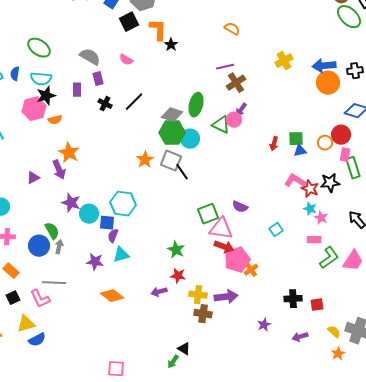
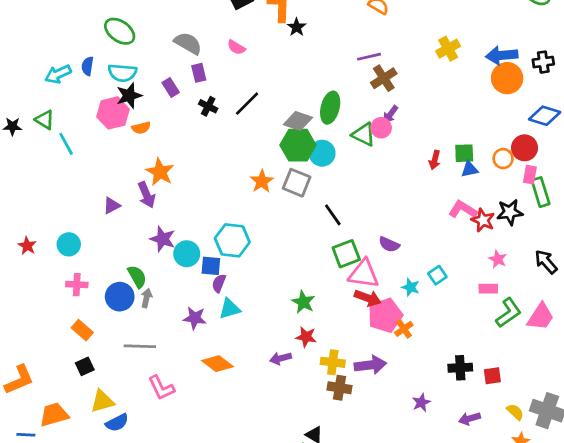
purple rectangle: (77, 90) -> (171, 88), turned -32
black line: (182, 172) -> (333, 215), moved
cyan star: (310, 209) -> (411, 287), moved
pink L-shape: (40, 299) -> (161, 388), moved

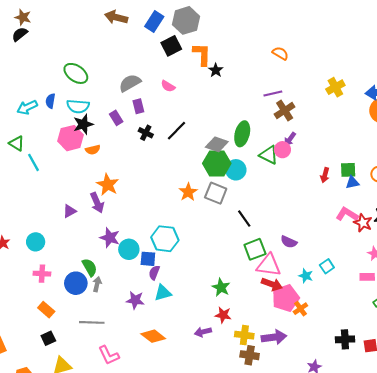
gray semicircle: (188, 43) -> (130, 83), turned -60

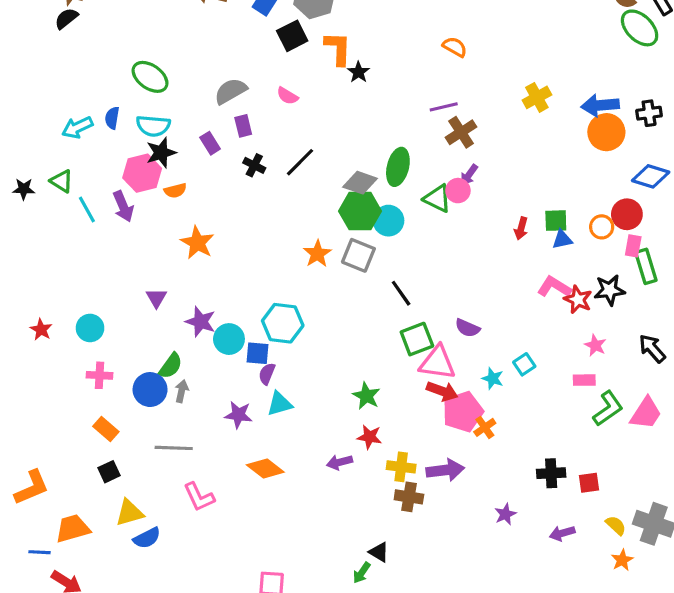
purple arrow: (97, 203) -> (123, 206), moved
purple triangle: (69, 211) -> (156, 298), moved, turned -32
green semicircle: (90, 267) -> (171, 366), turned 66

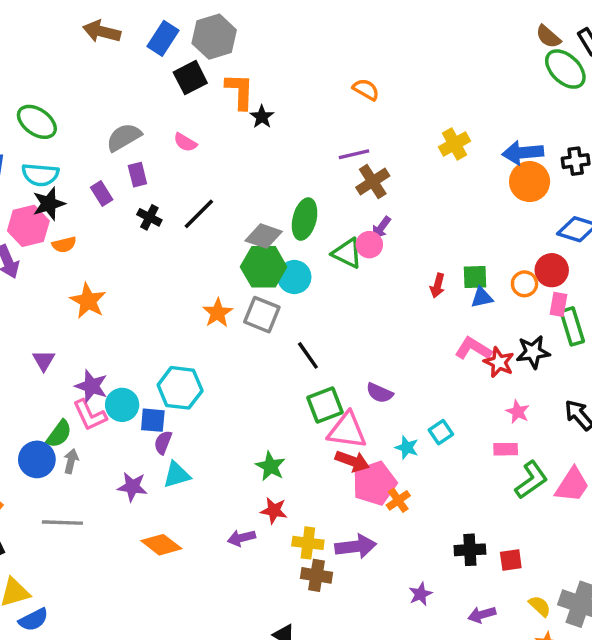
pink L-shape: (199, 497) -> (90, 415), moved

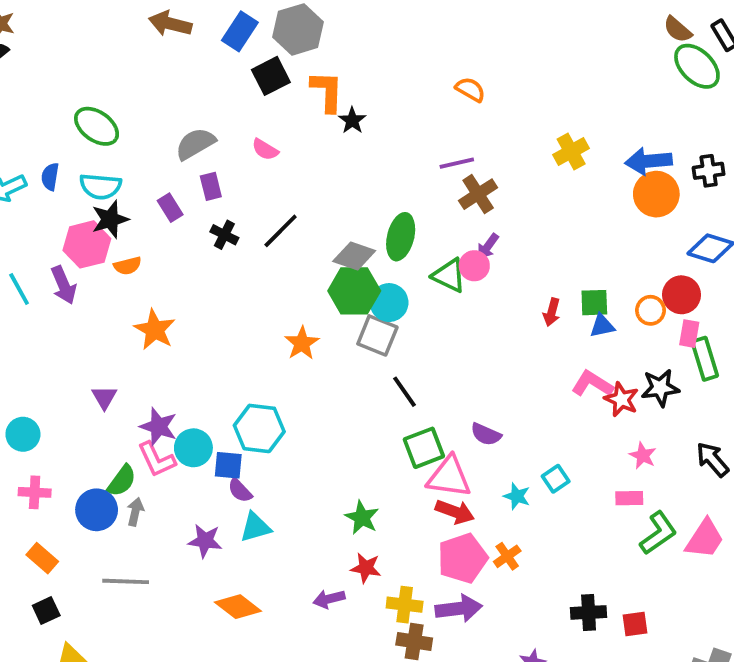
gray square: (262, 315) -> (377, 335), moved
purple semicircle: (163, 442) -> (240, 490), turned -65
pink pentagon: (374, 483) -> (463, 558), moved

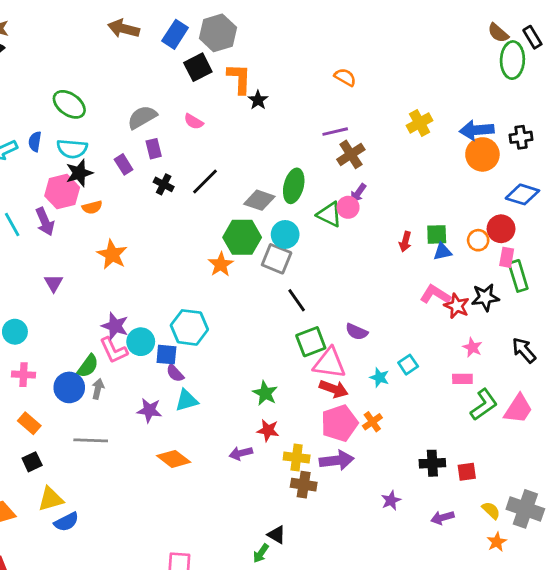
green ellipse: (697, 66) -> (512, 60), turned 48
green hexagon: (354, 291) -> (242, 237), moved
purple triangle: (104, 397) -> (54, 283), moved

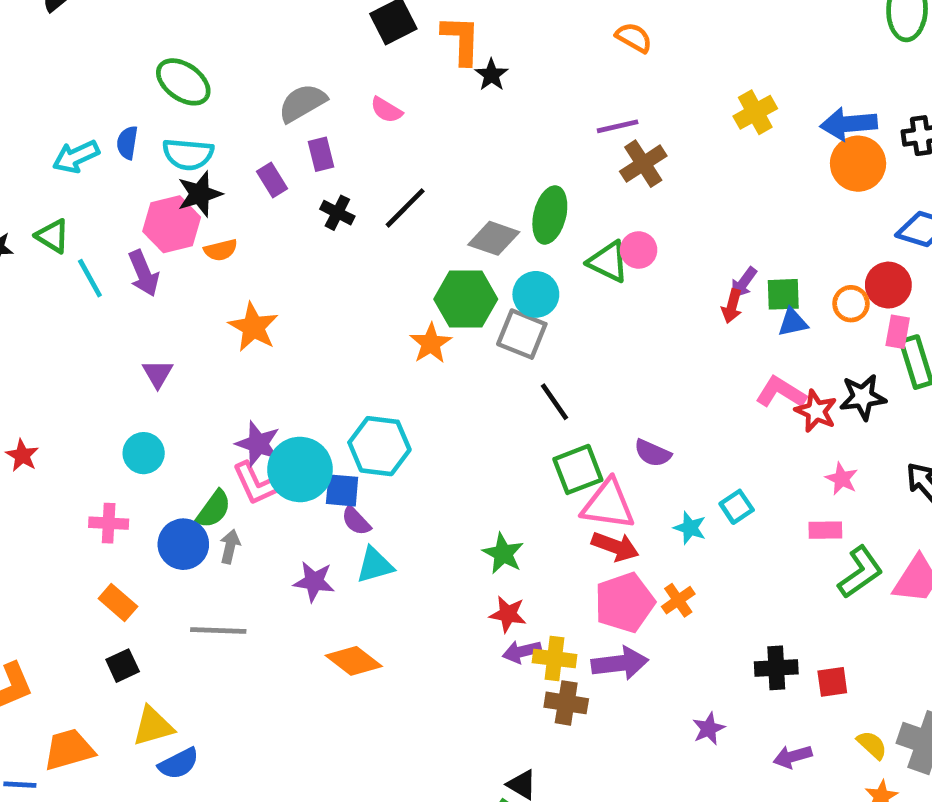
purple arrow: (358, 193) -> (744, 283), moved
cyan circle: (15, 332) -> (144, 453), moved
cyan circle: (141, 342) -> (300, 469), size x1.4
purple arrow: (241, 453) -> (522, 652), moved

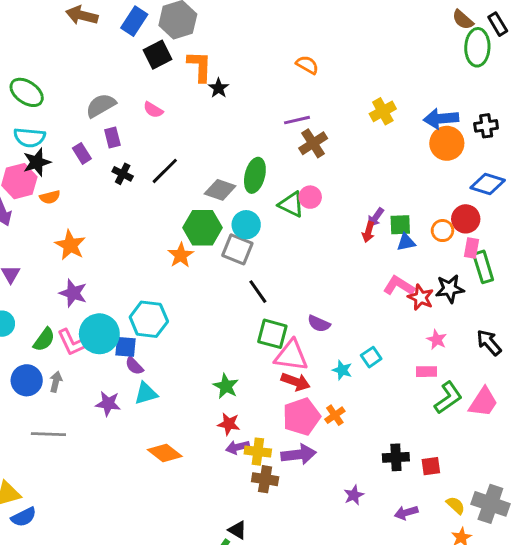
purple star: (258, 444) -> (73, 293), moved
green square: (578, 469) -> (272, 334), turned 36
green semicircle: (214, 509) -> (44, 340), moved
orange diamond: (354, 661) -> (165, 453), moved

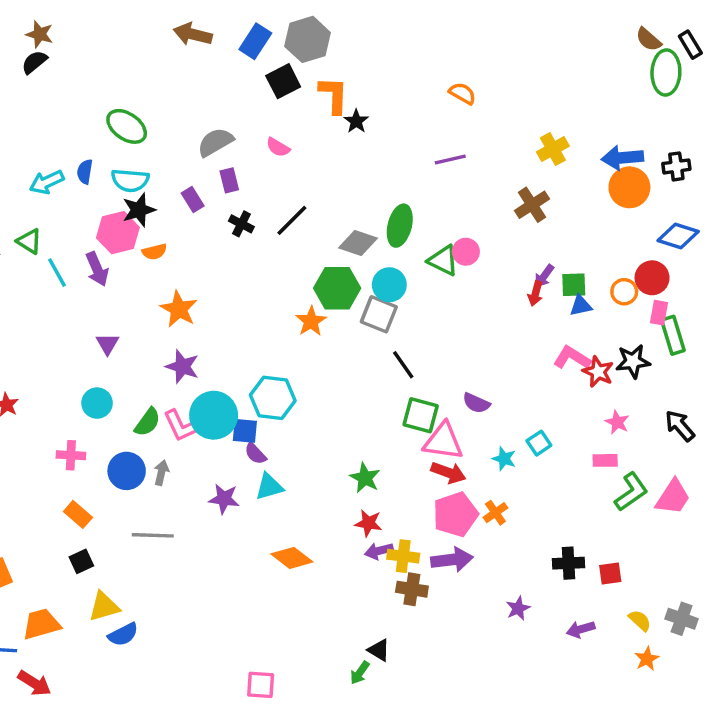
brown cross: (313, 143) -> (532, 205), moved
gray cross: (490, 504) -> (682, 619), size x0.7

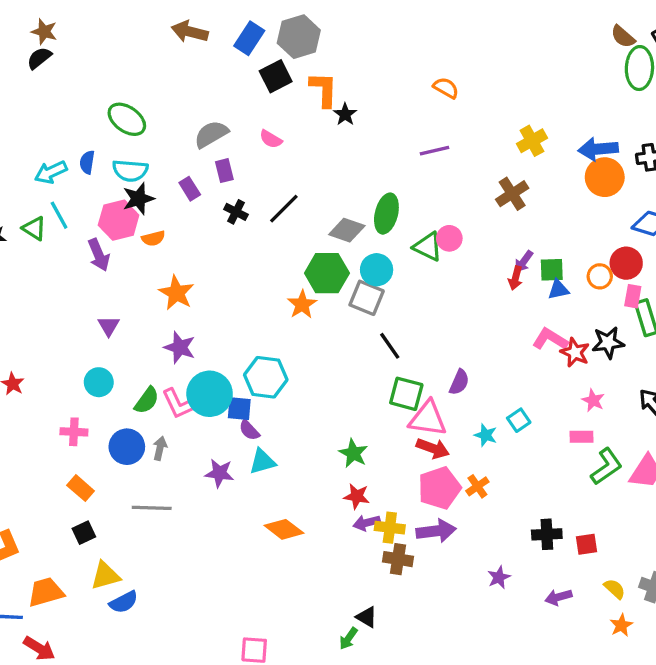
cyan line: (57, 273) -> (59, 215), moved
purple semicircle: (476, 403) -> (459, 382), turned -90

